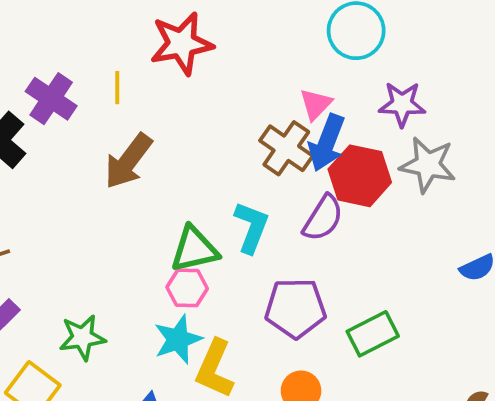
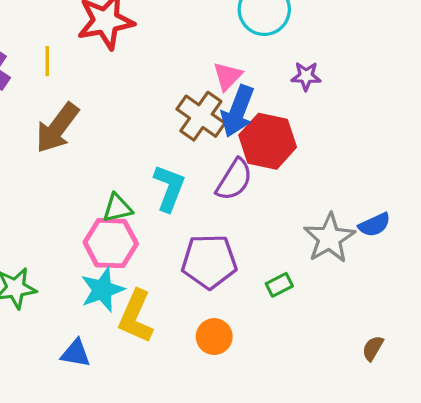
purple star: (402, 104) -> (306, 76), size x0.7
gray star: (428, 165) -> (329, 238), moved, turned 30
green triangle: (194, 249) -> (117, 208), size x0.7
pink hexagon: (187, 288) -> (111, 243), size x1.4
green rectangle: (373, 334) -> (279, 285), size x0.6

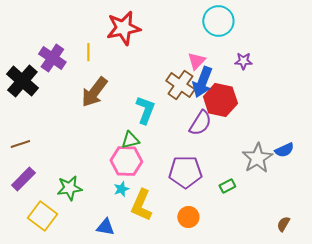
cyan L-shape: (169, 188) -> (145, 110), moved
cyan star: (102, 290) -> (121, 189), size x0.6

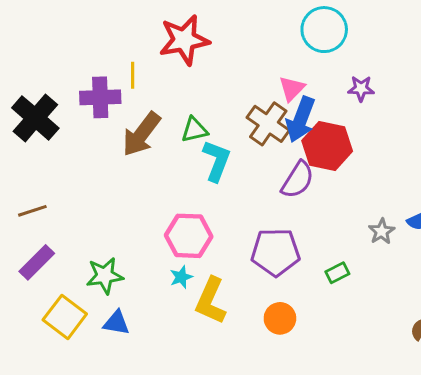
purple cross: (52, 58) -> (100, 97), moved, turned -36
green triangle: (130, 140) -> (194, 130), moved
gray star: (257, 158) -> (382, 231), size x0.6
blue triangle: (105, 227) -> (116, 323), moved

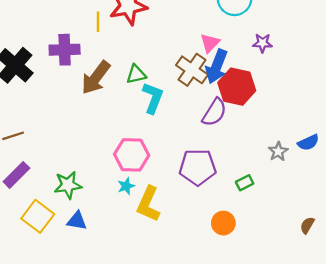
yellow line: (133, 75) -> (98, 22), moved
orange circle: (280, 318) -> (223, 223), moved

